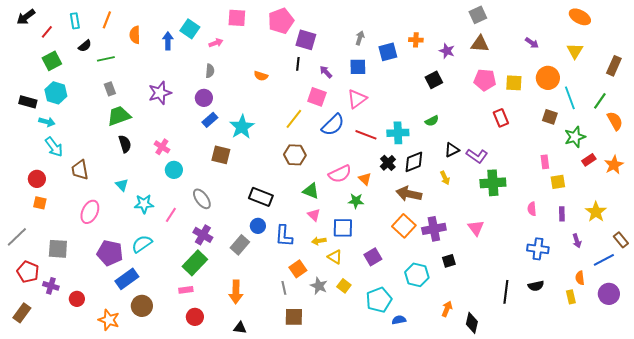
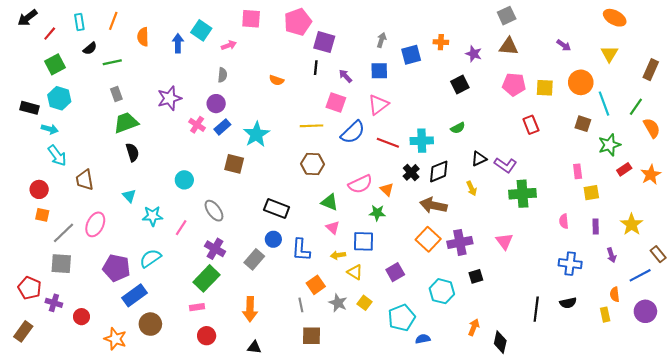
yellow line: (294, 119) -> (312, 126), turned 50
pink cross: (162, 147) -> (197, 125), moved
gray line: (17, 237) -> (63, 233), moved

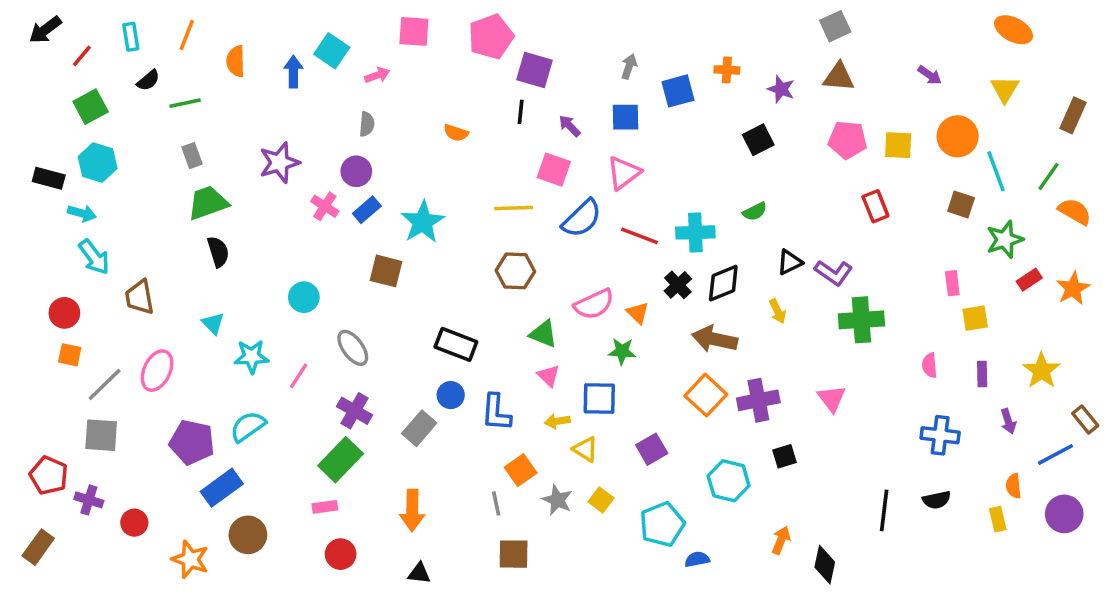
orange semicircle: (652, 128) -> (1075, 211), turned -30

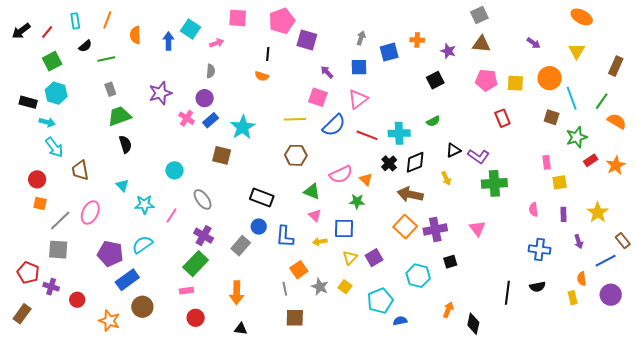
black arrow: (45, 30) -> (21, 31), moved
black line: (521, 112) -> (268, 54), moved
yellow triangle: (585, 449) -> (350, 258), moved, turned 42

